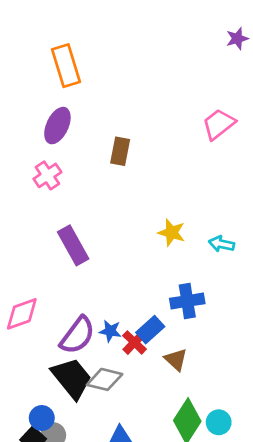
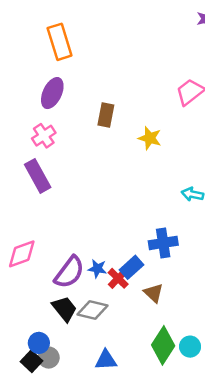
yellow star: (172, 233) -> (150, 138), moved
purple rectangle: (73, 245) -> (38, 176), moved
black trapezoid: (72, 378) -> (64, 309), size x0.7

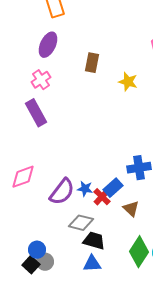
black trapezoid: (64, 309) -> (94, 241), moved, turned -35

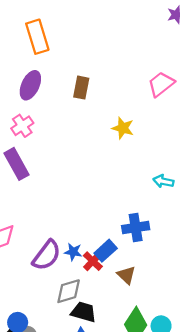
brown rectangle: (92, 63) -> (81, 88), moved
gray diamond: (81, 223) -> (69, 291), turned -30

